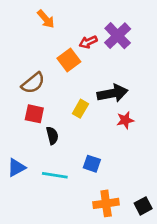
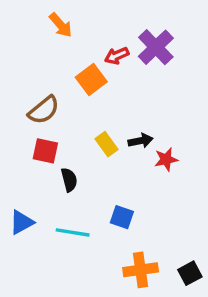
black arrow: (112, 93) -> (141, 141), moved, size x0.6
yellow rectangle: (80, 109) -> (107, 144), turned -66

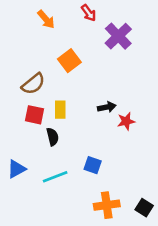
red arrow: (117, 56) -> (89, 13), moved, turned -102
yellow rectangle: (107, 144) -> (60, 110), moved, turned 36
cyan line: (73, 232) -> (55, 177), turned -30
black square: (190, 273) -> (144, 208), turned -30

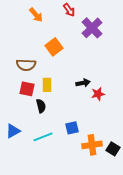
brown semicircle: (33, 84) -> (26, 65), turned 42
blue square: (93, 165) -> (72, 128), turned -32
orange cross: (107, 205) -> (92, 145), moved
black square: (144, 208) -> (113, 149), moved

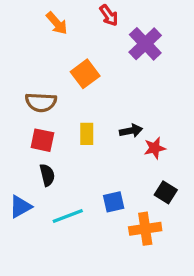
yellow rectangle: (47, 85) -> (87, 134), moved
black semicircle: (41, 106) -> (47, 175), moved
black square: (113, 149) -> (166, 192), moved

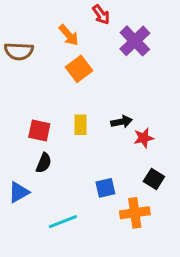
orange arrow: (57, 23) -> (69, 35), moved
brown semicircle: (41, 102) -> (19, 51), moved
black semicircle: (47, 175) -> (44, 163), turned 36
cyan line: (68, 216) -> (63, 222), moved

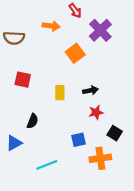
orange arrow: (69, 35) -> (51, 26), turned -42
orange square: (79, 69) -> (75, 53), moved
red square: (39, 131) -> (23, 80), moved
red star: (144, 138) -> (96, 112), moved

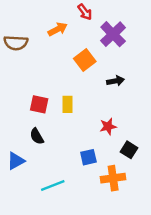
orange arrow: (51, 26) -> (58, 29), turned -35
red square: (23, 80) -> (39, 104), moved
black arrow: (91, 90) -> (115, 81), moved
black semicircle: (33, 121) -> (37, 136), turned 128

